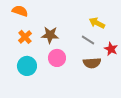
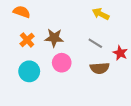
yellow arrow: (97, 23) -> (101, 14), moved

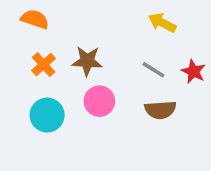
red star: (120, 53) -> (194, 71), moved

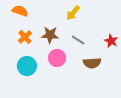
yellow arrow: (162, 23) -> (73, 13), moved, turned -77
gray line: (153, 70) -> (78, 40), moved

